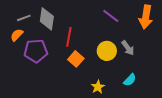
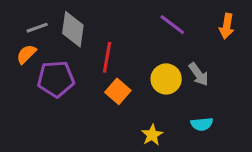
orange arrow: (146, 17) -> (227, 26), size x0.7
cyan semicircle: (130, 80) -> (202, 124), turned 40

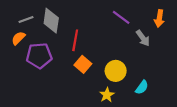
gray arrow: (199, 74) -> (143, 38), moved
yellow circle: (166, 79) -> (116, 71), moved
cyan semicircle: (202, 124) -> (142, 87), turned -48

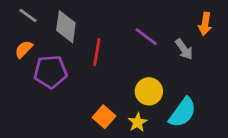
purple line: (121, 17) -> (146, 37), moved
gray line: (26, 20) -> (28, 15), moved, turned 56
orange square: (83, 64) -> (104, 117), moved
cyan semicircle: (142, 87) -> (183, 112), size x1.6

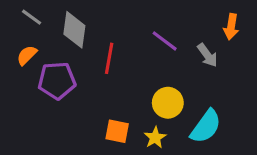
orange square: (104, 117) -> (117, 131), turned -30

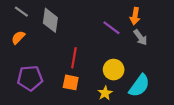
orange arrow: (231, 27) -> (135, 16), moved
red line: (109, 58) -> (74, 58), moved
purple pentagon: (57, 81) -> (30, 78), moved
orange square: (117, 131) -> (71, 82), moved

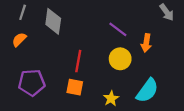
gray line: (21, 12) -> (23, 12), turned 72
orange arrow: (135, 16) -> (146, 43), moved
gray arrow: (140, 37) -> (167, 12), moved
yellow circle: (114, 70) -> (120, 59), moved

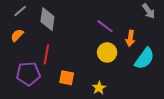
gray line: (23, 12) -> (20, 11), turned 32
red line: (78, 61) -> (46, 54), moved
cyan semicircle: (147, 91) -> (144, 59), moved

